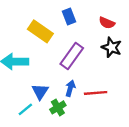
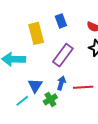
yellow rectangle: (40, 31) -> (36, 33), turned 40

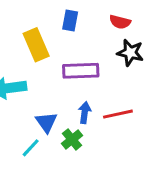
blue rectangle: (61, 21) -> (70, 21), turned 40
purple rectangle: (63, 55) -> (81, 71), turned 60

